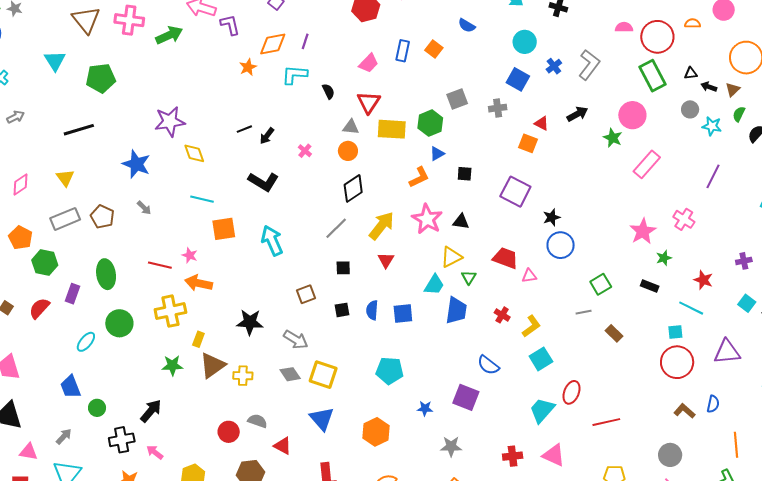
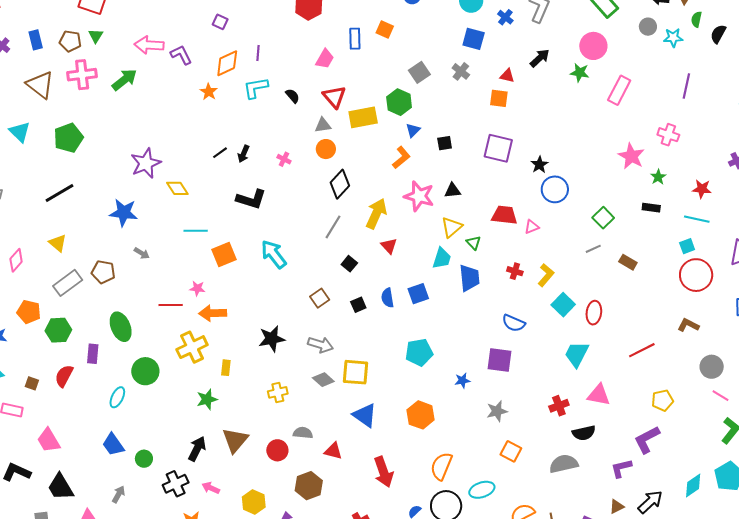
gray cross: (498, 108) -> (461, 71), turned -30
black square: (343, 268) -> (349, 264), turned -35
brown triangle: (213, 365) -> (235, 440), moved
red ellipse: (571, 392) -> (594, 313), moved
brown L-shape: (684, 411) -> (688, 325), moved

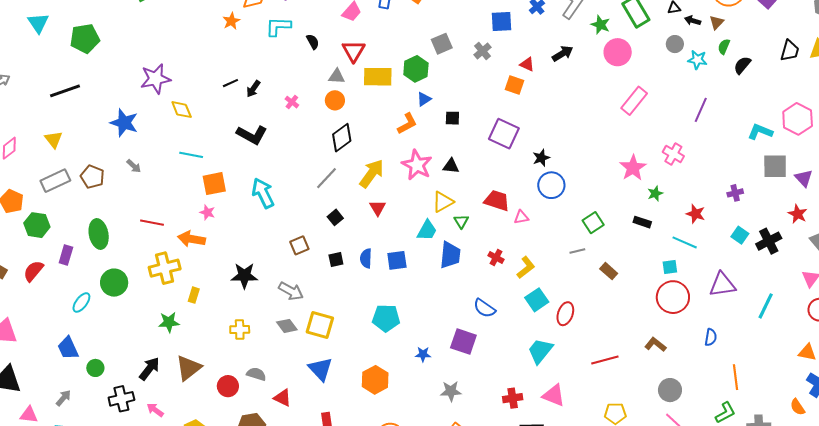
blue square: (474, 39) -> (501, 22), turned -30
green star: (580, 73) -> (600, 25), moved
pink star: (197, 288) -> (207, 212), moved

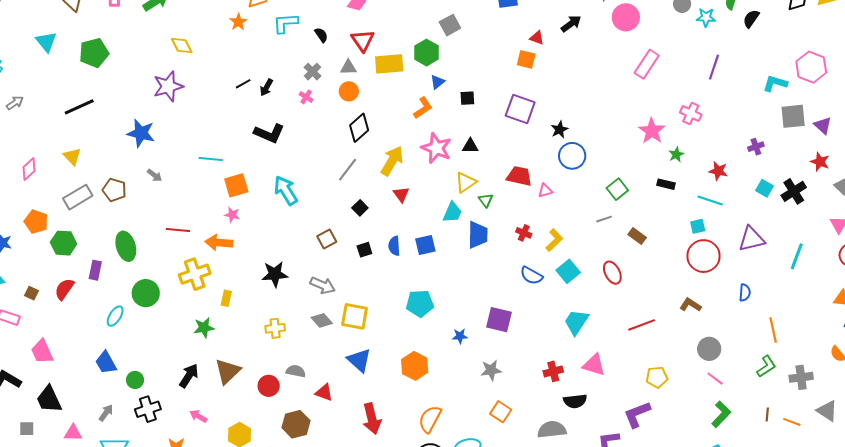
gray cross: (483, 51) -> (313, 72), moved
yellow diamond: (182, 110) -> (182, 45), moved
blue semicircle: (484, 308) -> (531, 276), moved
red ellipse: (565, 314) -> (612, 273), moved, turned -40
black cross: (121, 399) -> (148, 409), moved

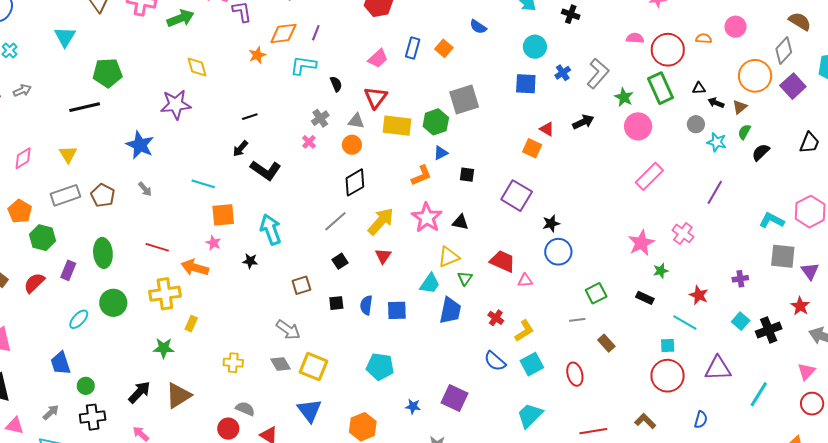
gray square: (450, 25) -> (464, 100), size x1.4
green pentagon: (94, 53) -> (107, 73), moved
black arrow: (266, 87) -> (240, 149), moved
black star: (275, 274) -> (250, 261), moved, size x0.6
red circle: (269, 386) -> (228, 429), moved

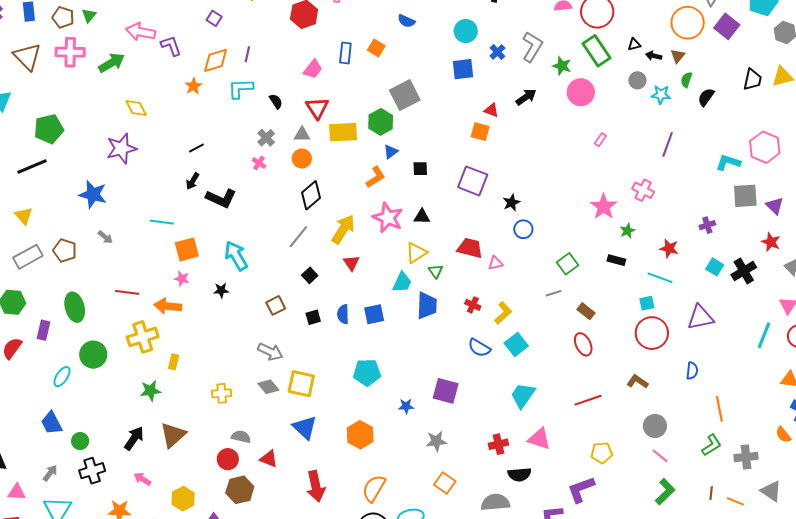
pink rectangle: (649, 176) -> (600, 140), size x0.5
blue circle: (558, 252) -> (523, 229), size x0.7
red ellipse: (575, 374) -> (583, 344), moved
cyan line: (759, 394) -> (764, 335), moved

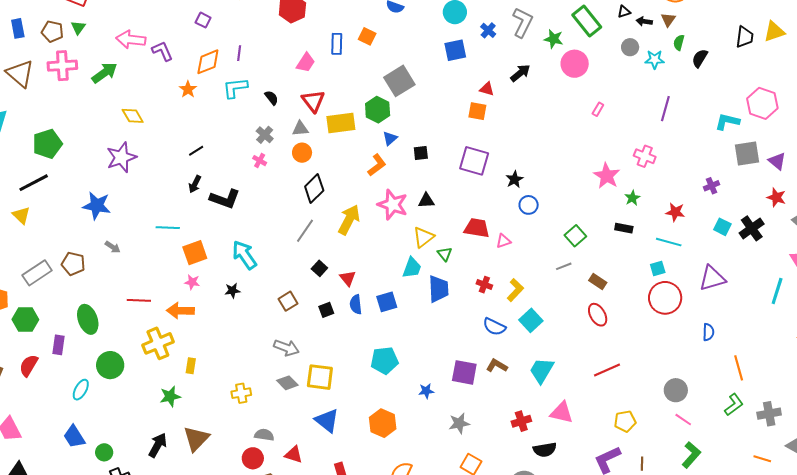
yellow triangle: (24, 216) -> (21, 215), moved
red triangle: (351, 263) -> (348, 278), moved
brown L-shape: (637, 382) -> (497, 366), moved
brown line: (711, 493) -> (642, 464), moved

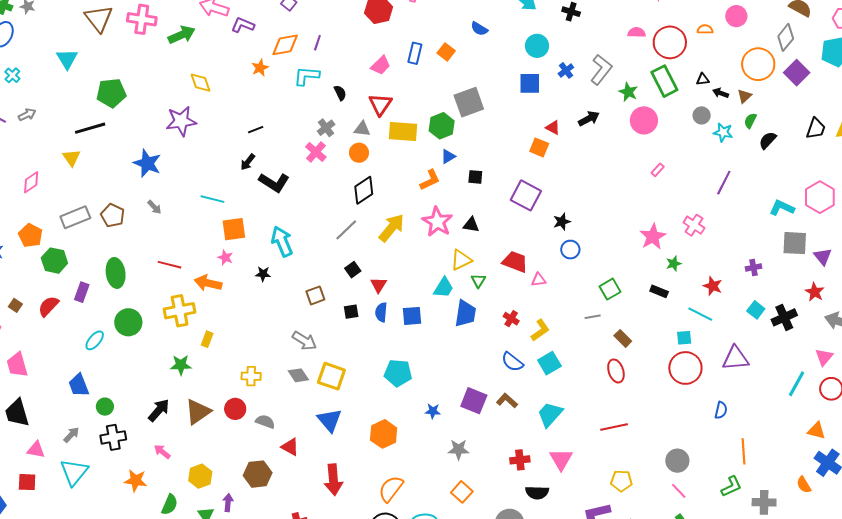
purple L-shape: (162, 51) -> (243, 25), turned -55
pink cross: (260, 161) -> (316, 152), size x1.5
pink triangle: (562, 413) -> (561, 459), turned 35
red circle: (253, 458) -> (235, 409), moved

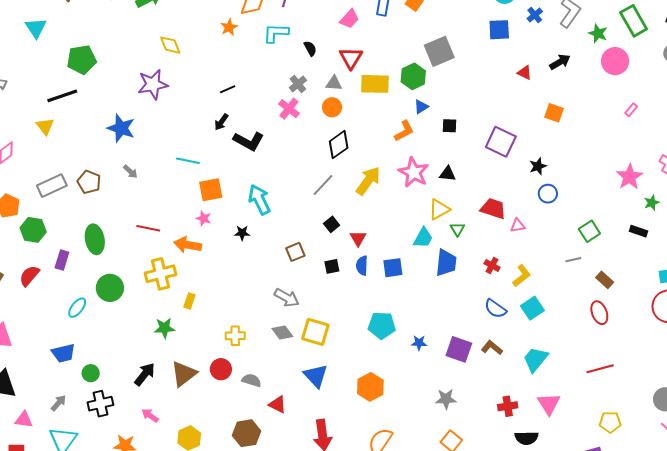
orange square: (539, 147) -> (554, 113), moved
blue trapezoid: (79, 385) -> (63, 353), turned -80
blue star: (433, 411) -> (419, 343), moved

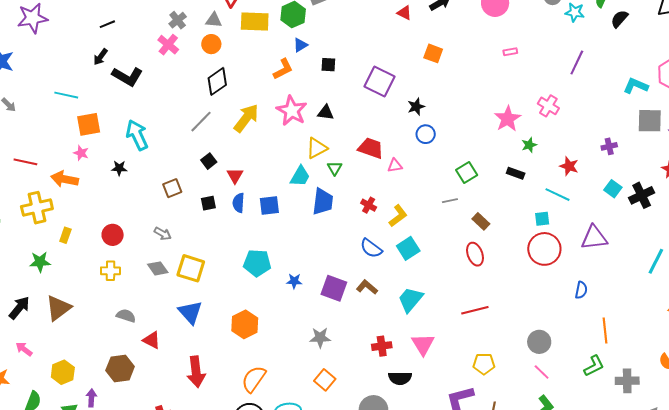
pink rectangle: (631, 110) -> (510, 52), turned 40
gray arrow: (287, 298) -> (163, 234), size x0.7
red circle: (221, 369) -> (113, 235), moved

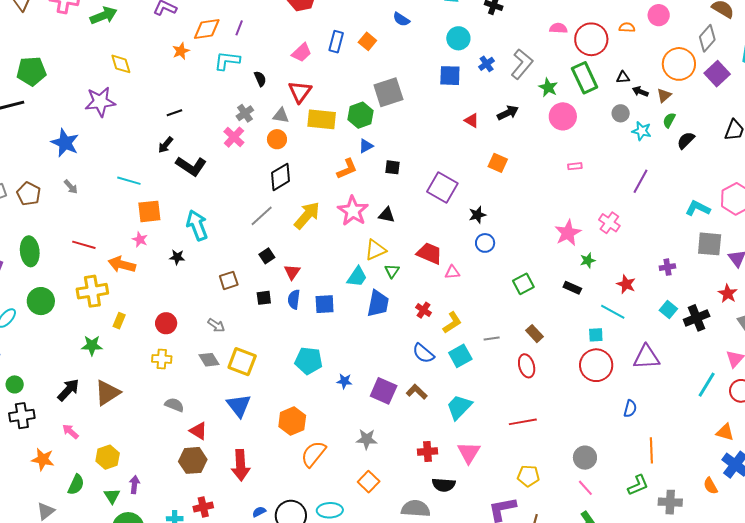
gray line: (450, 201) -> (492, 338), moved
brown hexagon: (120, 368) -> (193, 460), moved
orange semicircle: (254, 379) -> (313, 454), moved

